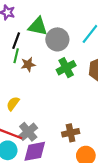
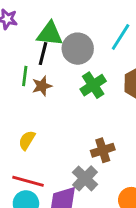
black line: (16, 41) -> (43, 54), moved
gray cross: (28, 132) -> (85, 178), moved
brown cross: (71, 133) -> (103, 150), moved

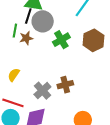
gray circle: (78, 49) -> (43, 21), moved
gray cross: (85, 178) -> (42, 91), moved

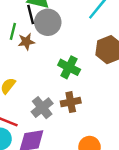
black line: (28, 16) -> (31, 14), turned -35
green cross: (61, 40) -> (69, 67), moved, turned -36

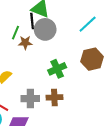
green cross: (69, 67) -> (57, 69), turned 30
gray cross: (42, 108) -> (30, 99), turned 30

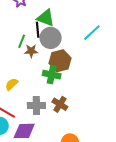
brown hexagon: (92, 59) -> (60, 61), moved
green cross: (57, 69) -> (52, 75), moved, turned 36
brown cross: (54, 97) -> (60, 104), turned 35

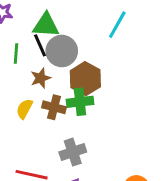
green line: (22, 41) -> (16, 54), moved
yellow semicircle: (12, 84) -> (24, 109), moved
brown cross: (60, 104) -> (54, 107), moved

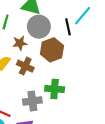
black line: (40, 45) -> (68, 27), moved
green cross: (80, 102) -> (55, 89), moved

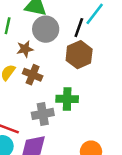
black line: (68, 27) -> (79, 28), turned 35
brown hexagon: (52, 50) -> (79, 55), moved

